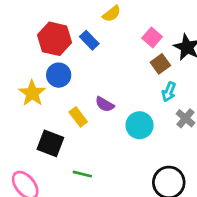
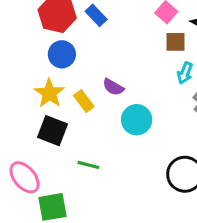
brown square: (160, 64) -> (176, 42), turned 36
yellow star: (32, 93) -> (49, 93), moved
cyan circle: (139, 125) -> (137, 120), moved

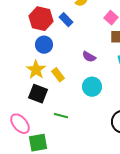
purple semicircle: (113, 87) -> (89, 57), moved

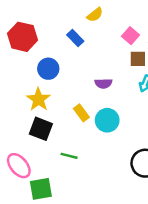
red hexagon: (41, 19) -> (22, 37), moved
purple semicircle: (89, 57) -> (103, 83), turned -32
yellow rectangle: (58, 75) -> (81, 113), moved

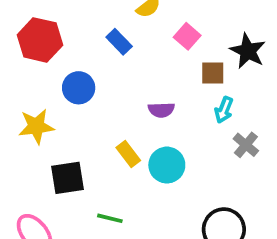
pink square: (130, 36) -> (187, 36), moved
yellow star: (38, 99) -> (36, 126), moved, turned 30
black square: (41, 129) -> (68, 178), turned -30

